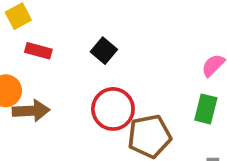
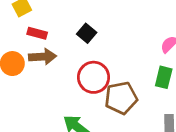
brown arrow: (31, 111) -> (43, 57), moved

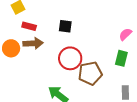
black square: (87, 33) -> (65, 26), turned -32

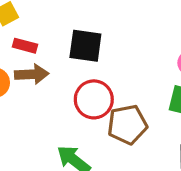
black square: (65, 26) -> (85, 46), size x1.5

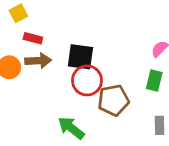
black square: (85, 46) -> (80, 57), moved

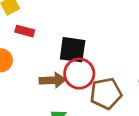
brown arrow: (38, 61) -> (53, 80), moved

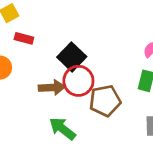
black square: (73, 50) -> (72, 57), turned 36

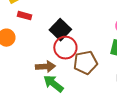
brown arrow: (52, 87) -> (45, 67), moved

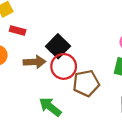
brown arrow: (45, 67) -> (34, 62), moved

